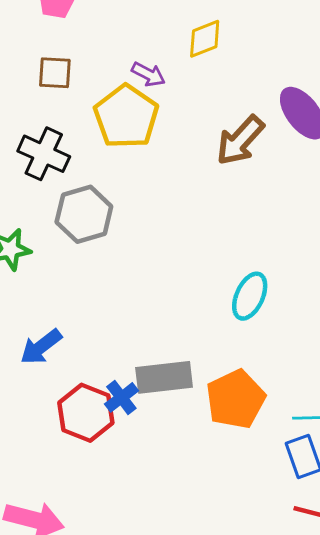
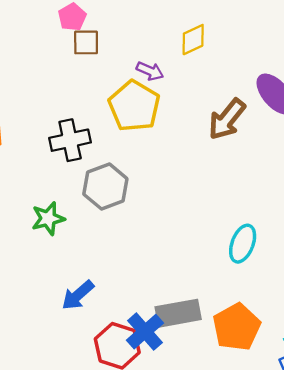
brown square: (55, 73) -> (86, 42), moved
black cross: (44, 154) -> (70, 140), turned -33
blue cross: (121, 397) -> (145, 332), size x1.4

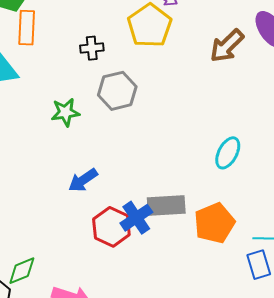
black cross: (70, 140) -> (92, 48), size x0.7

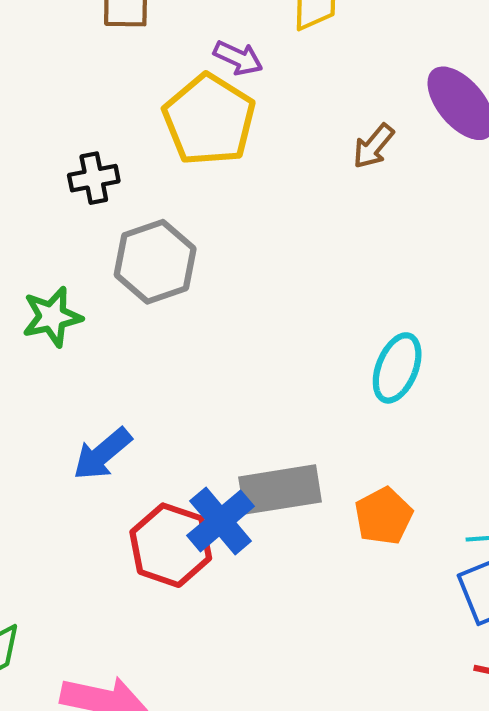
brown arrow: (227, 46) -> (373, 146), size x0.6
orange pentagon: (214, 223) -> (384, 516), size x0.7

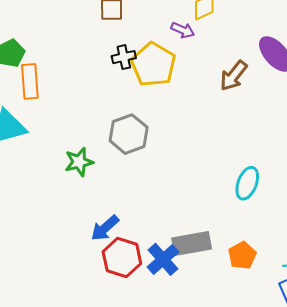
purple arrow: (238, 58) -> (183, 30), moved
brown arrow: (373, 146) -> (233, 76), size x1.4
black cross: (94, 178) -> (124, 57), moved
red hexagon: (171, 545) -> (122, 258), moved

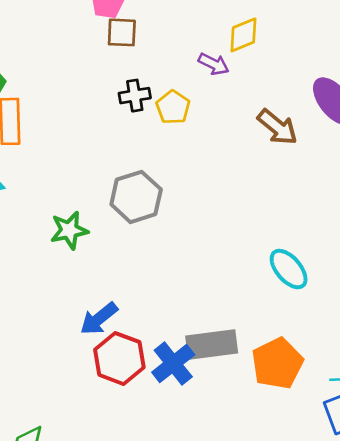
yellow pentagon: (153, 65) -> (173, 107), size x0.6
brown arrow: (233, 76) -> (277, 127), turned -92
cyan ellipse: (247, 183) -> (289, 269), turned -64
orange pentagon: (242, 255) -> (277, 363), size x1.4

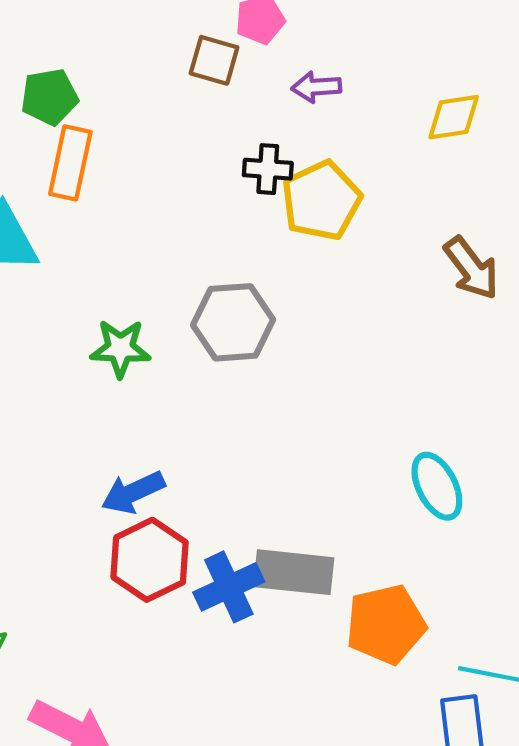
brown square: (122, 32) -> (214, 60), moved
purple arrow: (214, 64) -> (316, 87), moved, turned 136
yellow pentagon: (173, 107) -> (321, 201), size x1.5

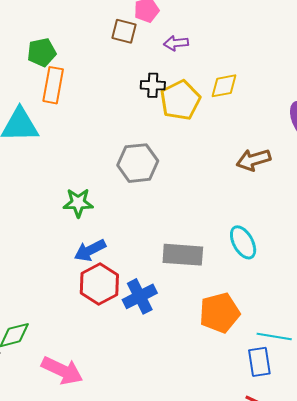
yellow diamond: (454, 117) -> (224, 86), moved
brown arrow: (471, 268) -> (253, 160), moved, turned 112
green star: (120, 348) -> (78, 203), moved
gray rectangle: (294, 572) -> (183, 255), moved

